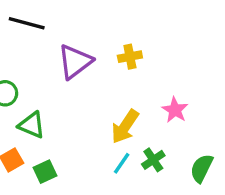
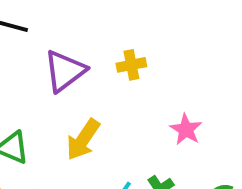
yellow arrow: (125, 127) -> (83, 140), moved

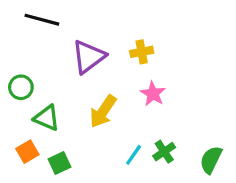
pink star: (186, 129) -> (153, 94), moved

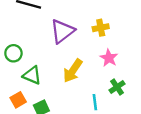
green cross: (164, 152) -> (117, 87), moved
cyan line: (134, 155) -> (95, 102), turned -42

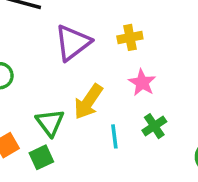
green triangle: (32, 75) -> (50, 123), moved, turned 30
cyan line: (95, 102) -> (114, 136), moved

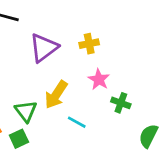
green cross: (154, 126) -> (121, 103), moved, turned -36
cyan line: (114, 136) -> (77, 122), turned -54

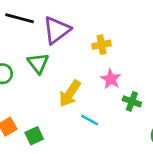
purple triangle: (44, 48) -> (57, 30), moved
green triangle: (26, 111) -> (38, 63), moved

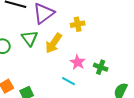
pink star: (111, 79) -> (78, 62), moved
yellow arrow: (70, 94) -> (54, 43), moved

